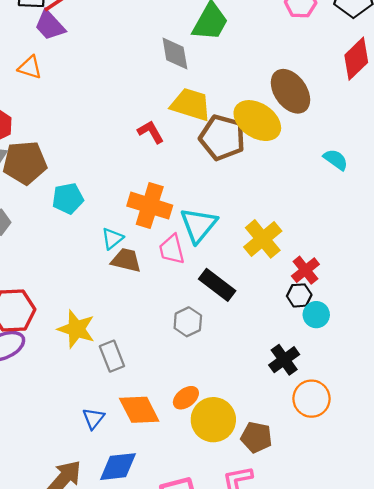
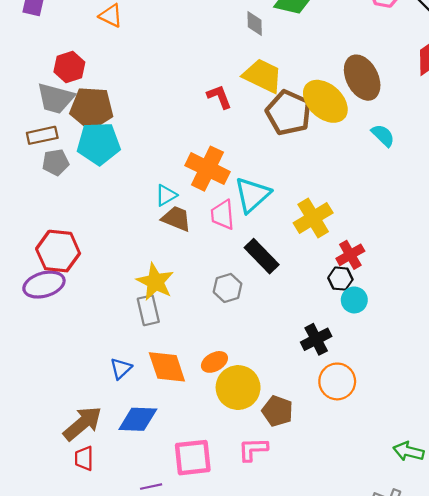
gray diamond: (175, 53) -> (255, 24), size x0.7
cyan semicircle: (336, 160) -> (383, 135), moved
cyan pentagon: (68, 198) -> (99, 144), moved, size x1.4
yellow star: (76, 329) -> (155, 282), moved

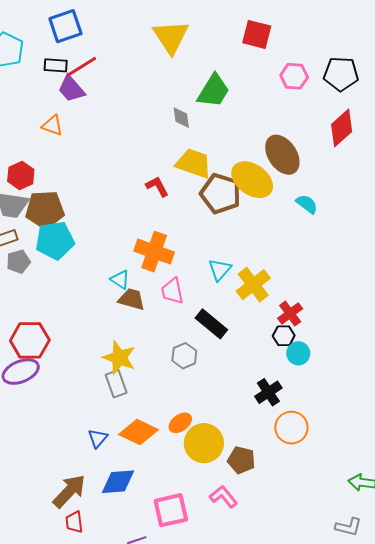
cyan triangle: (166, 195) -> (120, 280), turned -50
cyan triangle: (252, 195) -> (220, 270), moved, size x0.7
orange diamond: (167, 367) -> (139, 432), turned -39
pink L-shape: (253, 449) -> (223, 497), turned 60

